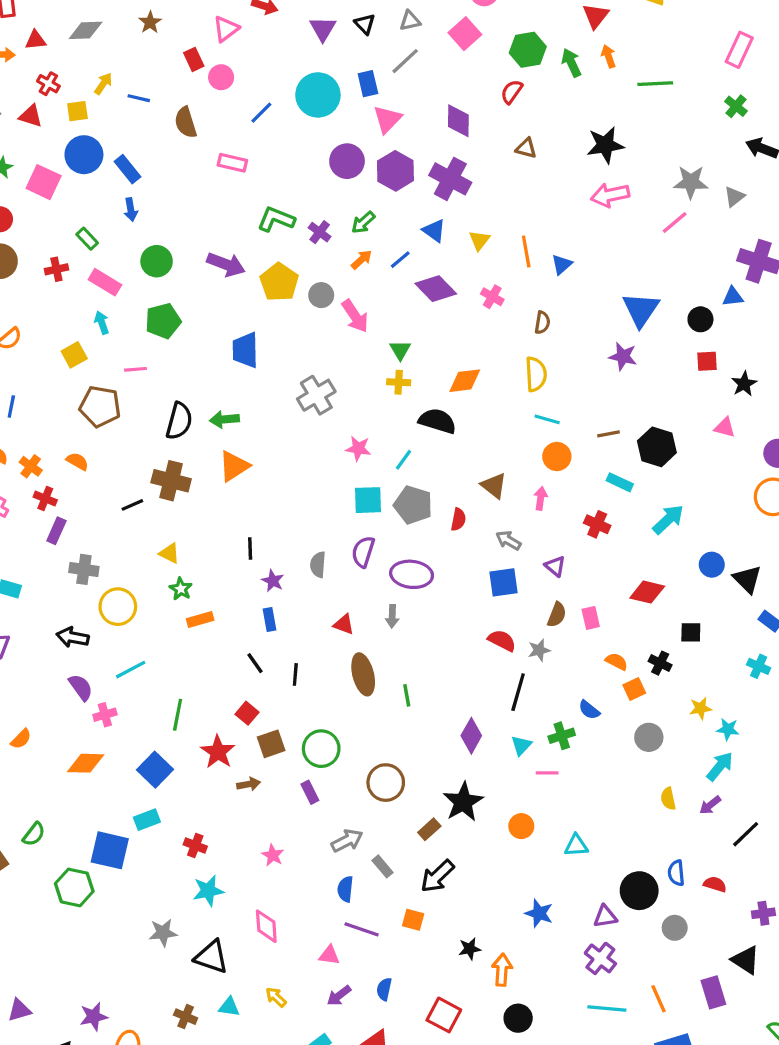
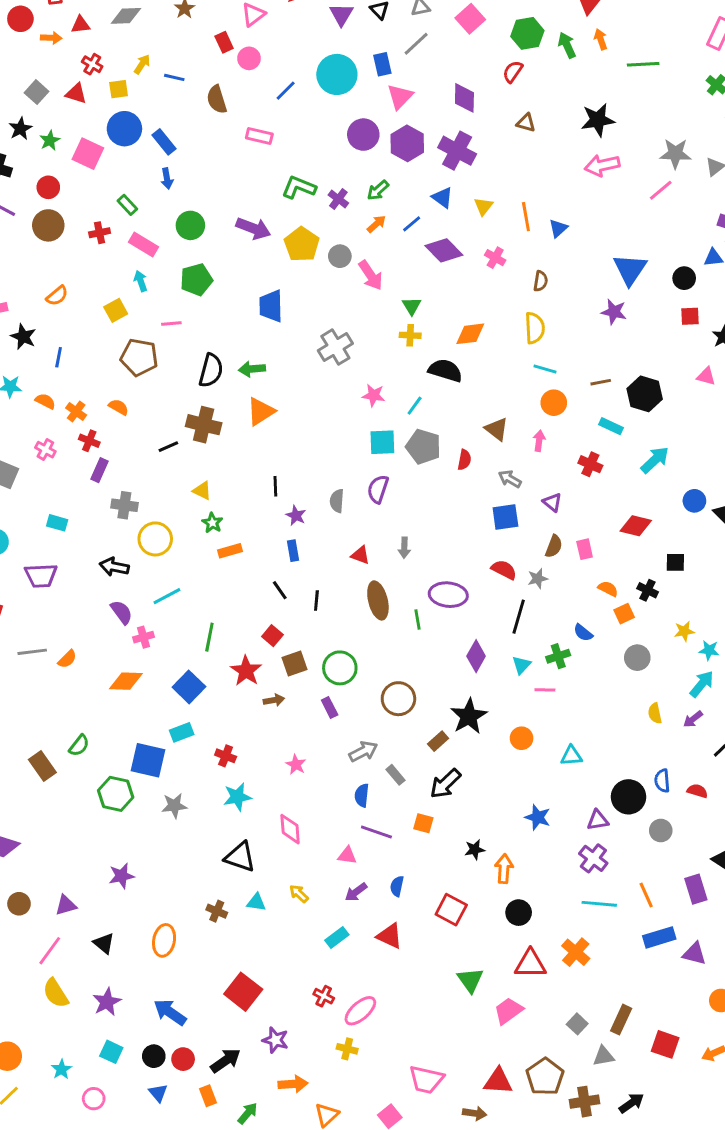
purple ellipse: (412, 574) -> (448, 595), moved
gray star: (163, 933) -> (174, 806), moved
purple star: (94, 1017) -> (122, 876), moved

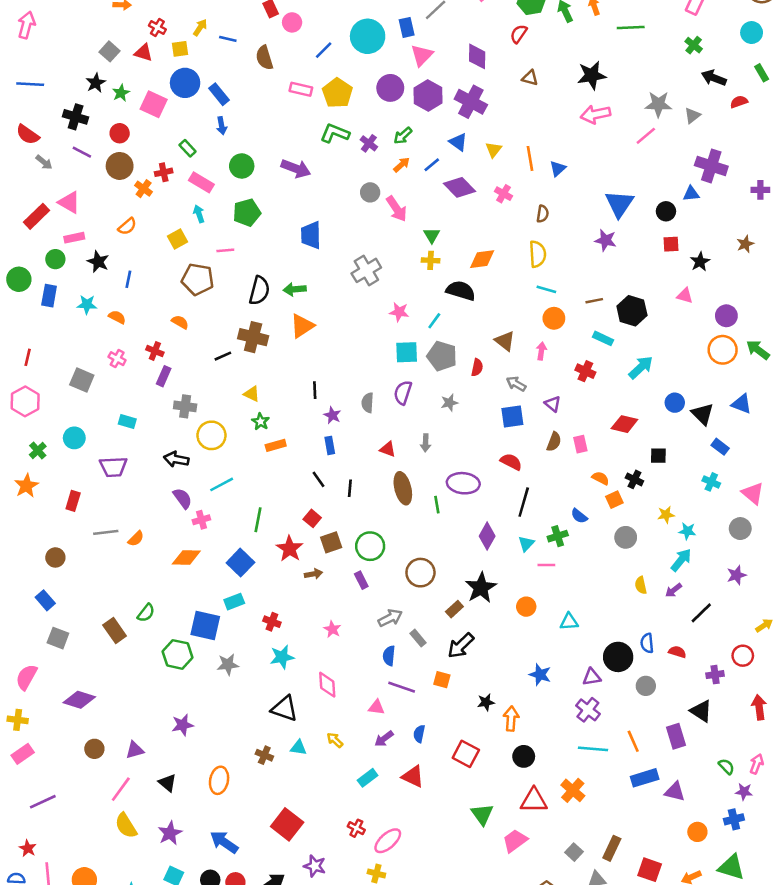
yellow pentagon: (302, 244) -> (337, 93), moved
orange cross: (76, 411) -> (144, 189), moved
gray star: (538, 579) -> (449, 403), moved

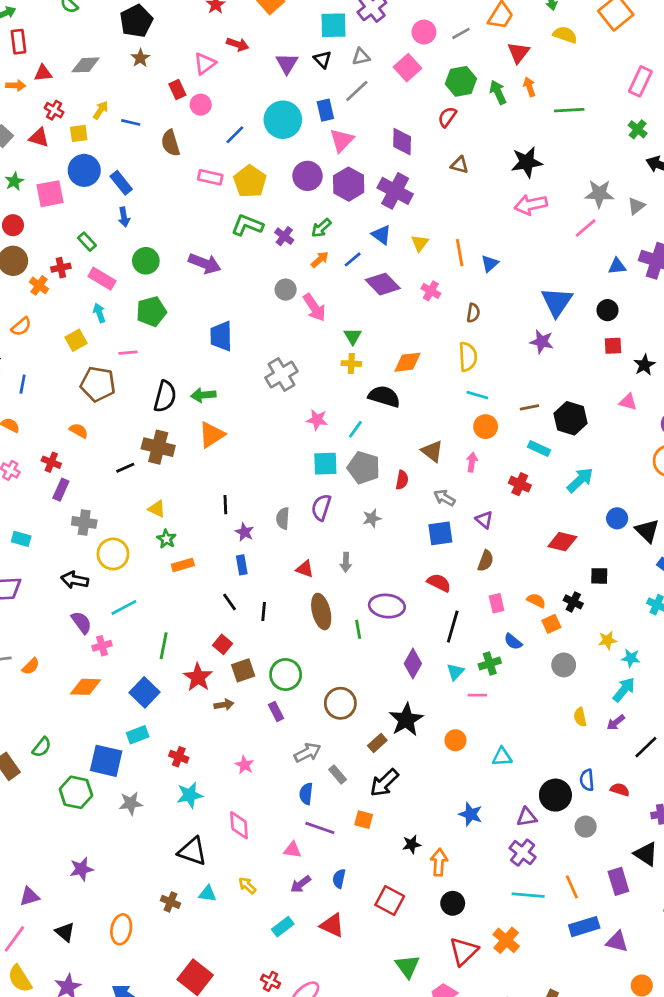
pink square: (154, 104) -> (50, 194), turned -36
blue triangle: (691, 194) -> (617, 266), moved
pink rectangle: (580, 444) -> (497, 603), moved
red triangle: (534, 800) -> (464, 951), turned -44

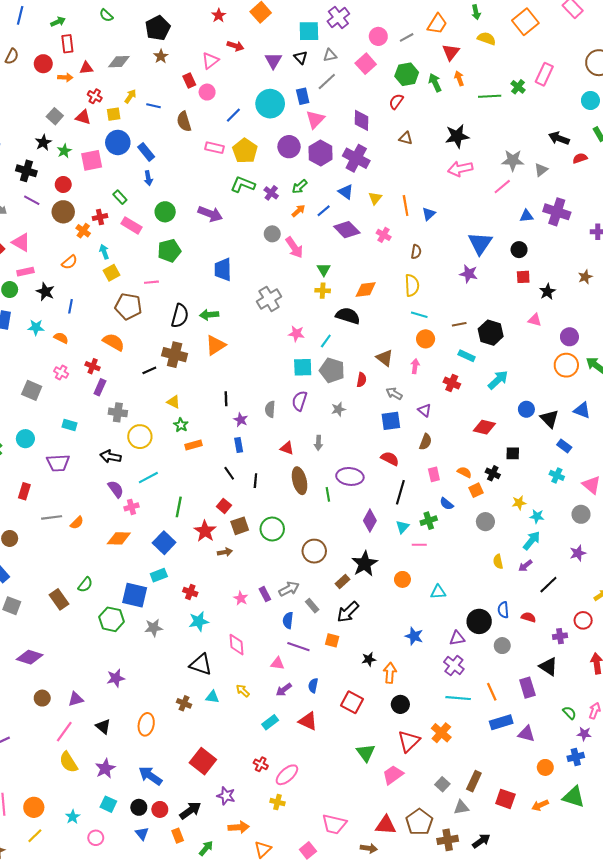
green cross: (638, 129) -> (518, 87), moved
cyan arrow: (99, 313) -> (104, 252), moved
orange semicircle: (79, 431) -> (114, 342), size x1.5
purple rectangle: (276, 712) -> (265, 594), moved

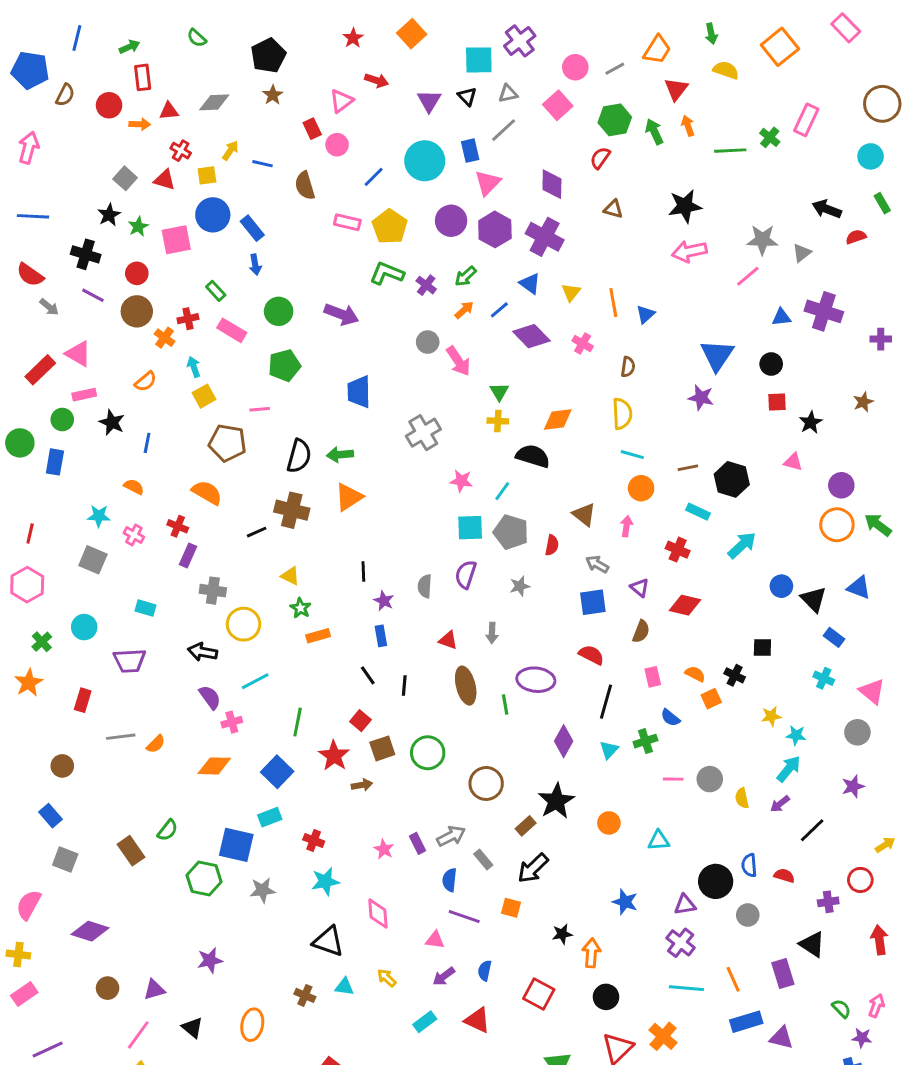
cyan star: (36, 327) -> (99, 516), moved
red diamond: (484, 427) -> (685, 605), moved
gray circle: (485, 522) -> (710, 779), moved
pink line: (419, 545) -> (673, 779), moved

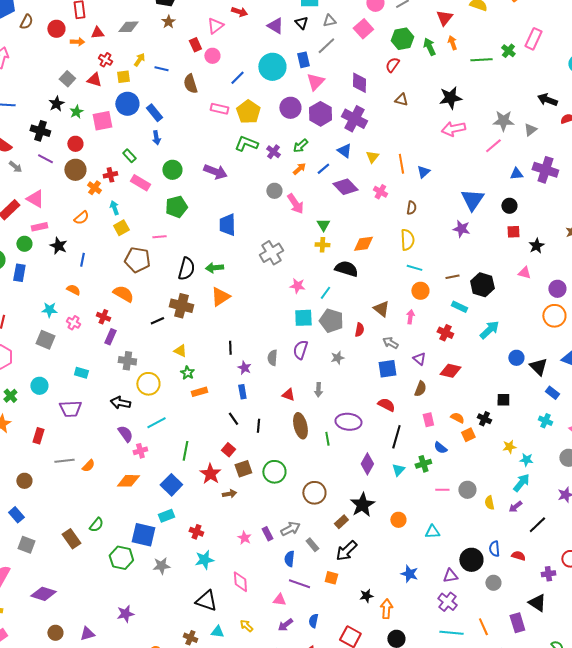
purple triangle: (429, 101) -> (275, 26), turned -30

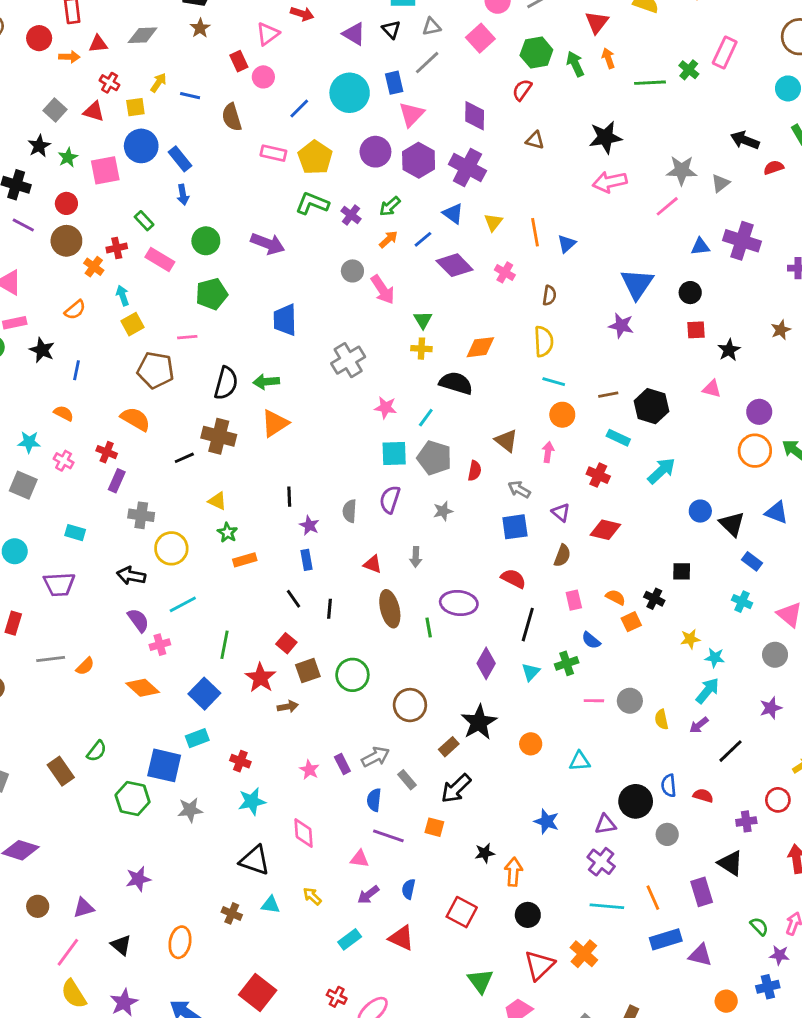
orange diamond: (128, 481) -> (143, 688), turned 40

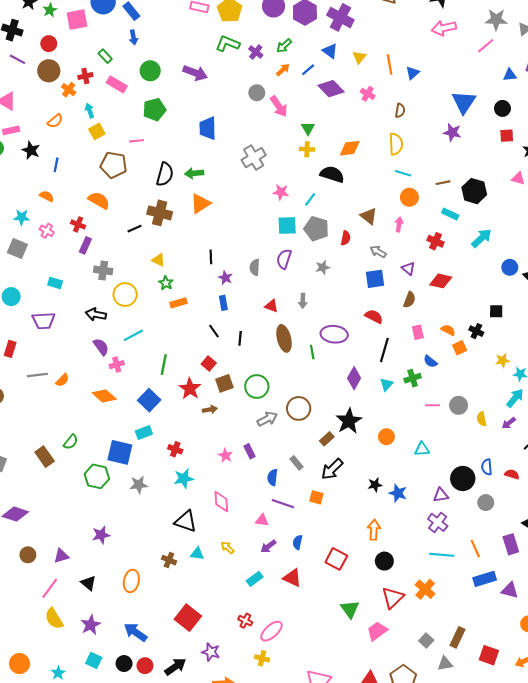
gray arrow: (375, 757) -> (267, 419), moved
black star: (485, 853) -> (375, 485), moved

